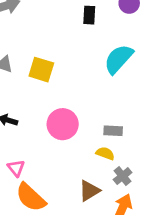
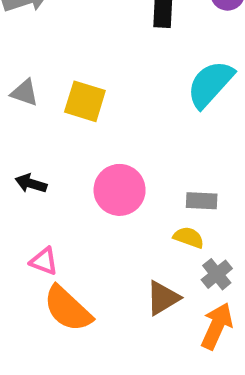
pink triangle: (16, 168) -> (44, 261), turned -30

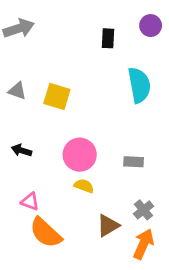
cyan semicircle: (210, 84) -> (139, 85), turned 128
yellow semicircle: (189, 237) -> (84, 186), moved

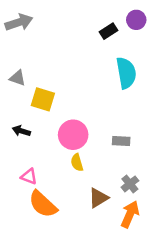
black rectangle: (108, 38) -> (108, 31), moved, turned 54
yellow square: (57, 96) -> (43, 99), moved
yellow semicircle: (84, 186) -> (77, 163), turned -126

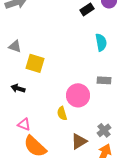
cyan semicircle: (126, 73) -> (101, 42), size x0.7
pink circle: (73, 135) -> (78, 95), moved
gray rectangle: (121, 141) -> (104, 80), moved

